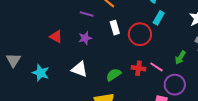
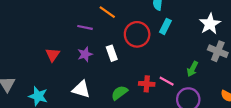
white rectangle: (115, 28) -> (112, 53), moved
red circle: (140, 34) -> (137, 34), moved
red triangle: (56, 37) -> (53, 55), turned 40

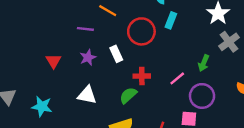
gray cross: (218, 51) -> (229, 42), turned 36
pink line: (167, 81) -> (177, 78), turned -64
red cross: (147, 84) -> (142, 76), moved

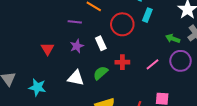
green arrow: (204, 63) -> (173, 39), moved, turned 88
green semicircle: (128, 95) -> (101, 73), moved
purple circle: (202, 96) -> (181, 61), moved

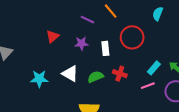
cyan rectangle: (147, 15) -> (154, 68), moved
cyan star: (37, 87) -> (39, 79), moved, turned -30

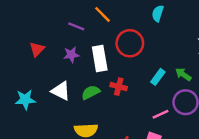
white rectangle: (105, 48) -> (100, 58), size x1.5
pink line: (148, 86) -> (161, 114), moved

